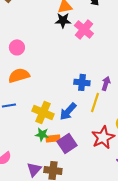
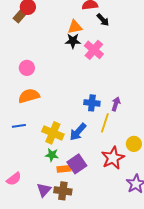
orange rectangle: (53, 138) -> (64, 169), moved

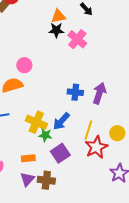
pink circle: (27, 68) -> (24, 65), moved
purple arrow: (116, 104) -> (99, 93), size x1.5
yellow line: (105, 123) -> (88, 130), moved
green star: (52, 155) -> (45, 135), moved
orange rectangle: (64, 169) -> (28, 158), moved

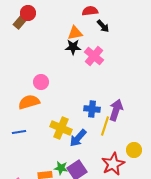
yellow cross: (36, 122) -> (61, 128), moved
yellow line: (88, 130) -> (105, 126), moved
green star: (45, 135) -> (61, 168), moved

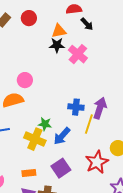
red circle: (28, 13) -> (29, 18), moved
yellow cross: (61, 128) -> (35, 139), moved
green star: (61, 168) -> (45, 124), moved

